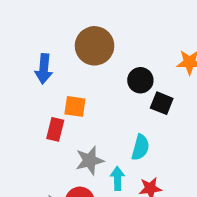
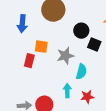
gray star: (90, 160) -> (65, 56), moved

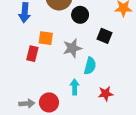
black circle: (81, 31) -> (80, 15), moved
red star: (87, 97) -> (106, 94), moved

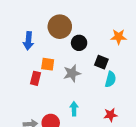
cyan semicircle: (90, 66) -> (110, 79), moved
red star: (106, 94) -> (110, 115), moved

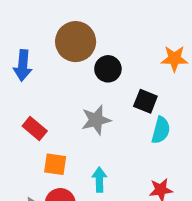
orange square: (48, 64) -> (55, 164), moved
red rectangle: (35, 78) -> (35, 128), turned -64

